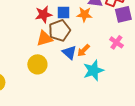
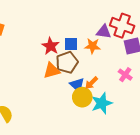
red star: (43, 14) -> (51, 46), turned -30
yellow circle: (37, 64) -> (82, 97), moved

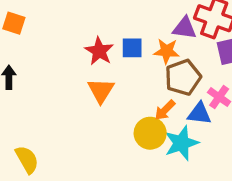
brown pentagon: (67, 62) -> (183, 77), moved
orange triangle: (52, 71) -> (101, 90), turned -42
blue triangle: (77, 85) -> (199, 113), moved, turned -35

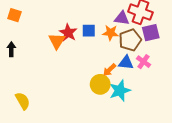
brown pentagon: (183, 77) -> (130, 40), moved
orange triangle: (101, 90) -> (57, 41), moved
blue triangle: (199, 113) -> (126, 63), moved

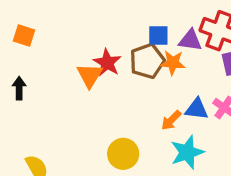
blue square: (89, 31) -> (158, 35), moved
brown pentagon: (130, 40) -> (147, 61), moved
yellow circle: (100, 84) -> (123, 154), moved

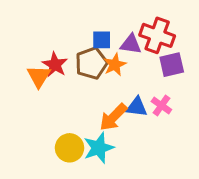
orange star: (173, 63) -> (115, 65), turned -30
orange arrow: (171, 120) -> (113, 117), size x1.5
cyan star: (187, 152) -> (99, 148), moved

